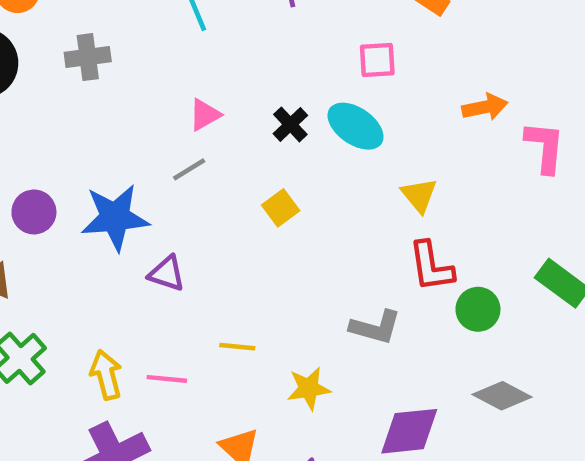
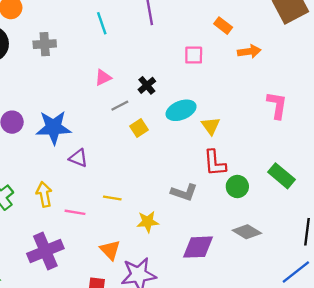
orange arrow: (485, 107) -> (249, 51), moved
cyan ellipse: (356, 126) -> (181, 110), moved, turned -60
gray line: (189, 169) -> (120, 106), moved
yellow arrow: (106, 375) -> (44, 194), moved

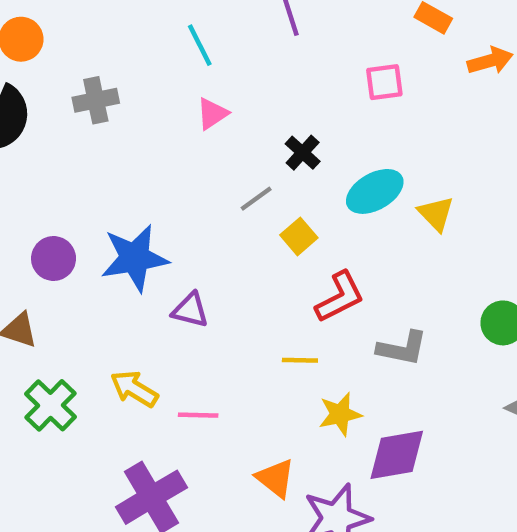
pink triangle: (103, 78) -> (212, 114), moved
red L-shape: (215, 163) -> (340, 297), moved, turned -104
yellow arrow: (44, 194) -> (134, 389), turned -40
yellow line: (112, 198) -> (300, 360), moved
purple diamond: (198, 247) -> (397, 455), moved

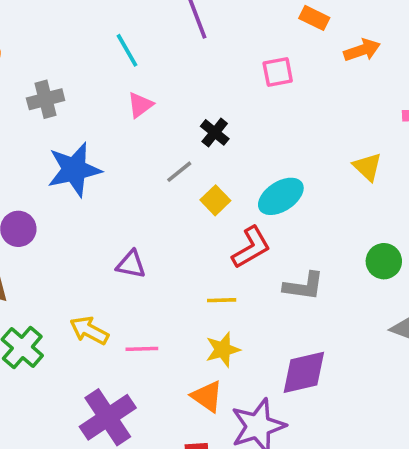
cyan ellipse: (375, 191) -> (281, 196), moved
yellow triangle: (436, 214) -> (368, 167), moved
blue star: (135, 258) -> (74, 170), moved
yellow star: (340, 414) -> (223, 350), moved

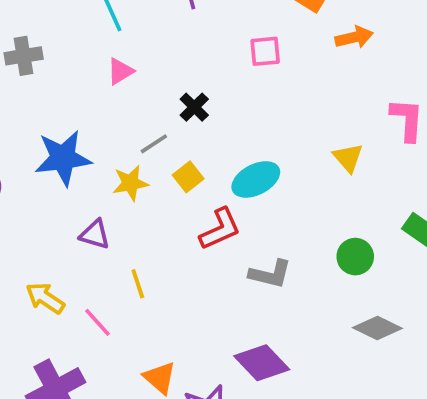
blue star: (74, 170) -> (63, 158), moved
yellow line: (222, 300) -> (138, 284), moved, turned 68
pink line: (142, 349) -> (98, 322), turned 44
yellow star: (223, 350) -> (130, 183), moved
purple diamond: (304, 372) -> (262, 363), turned 54

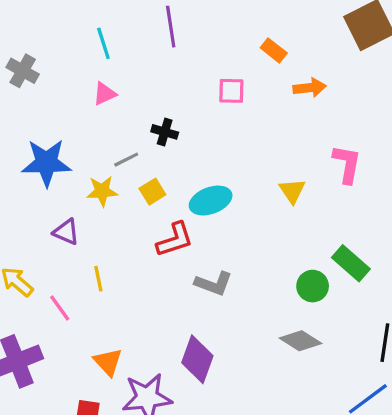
gray cross: (24, 56) -> (23, 71), turned 32
black cross: (194, 107) -> (165, 132), turned -35
green circle: (355, 257) -> (313, 286), moved
purple diamond: (262, 363) -> (197, 359), turned 57

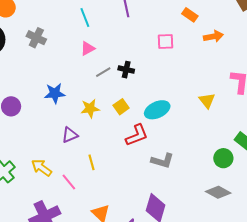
gray line: (126, 160) -> (103, 72), moved
blue star: (46, 163) -> (55, 93), size x0.7
purple triangle: (66, 232) -> (70, 135), turned -42

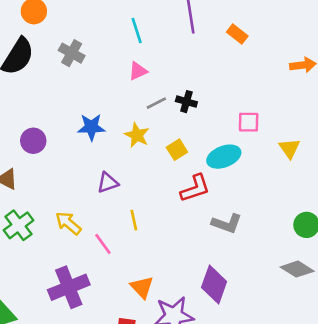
orange rectangle: (190, 15) -> (237, 34), moved
pink square: (165, 42) -> (249, 122), moved
yellow star: (90, 108) -> (137, 135), moved, turned 30

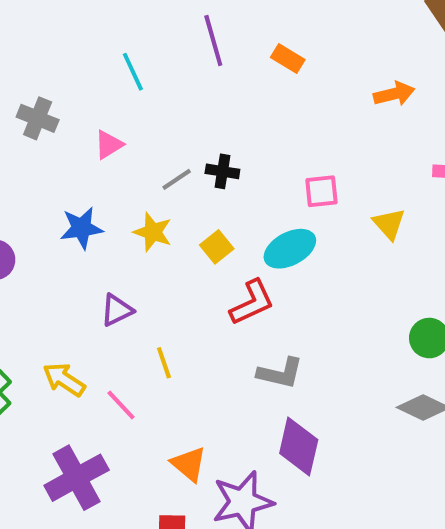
pink triangle: (138, 71) -> (109, 145), moved
gray L-shape: (227, 223) -> (280, 373), moved

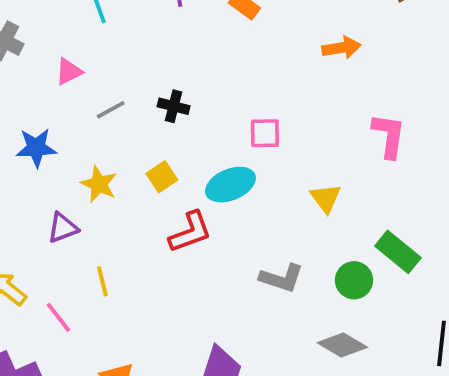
gray line: (177, 179) -> (111, 110), moved
yellow triangle: (389, 224) -> (326, 198), moved
yellow star: (153, 232) -> (99, 184), moved
gray L-shape: (280, 373) -> (282, 278), moved

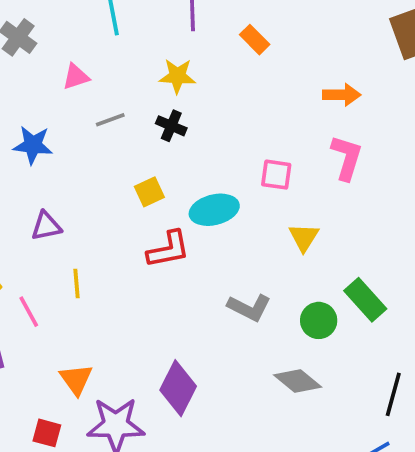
pink square: (265, 133) -> (276, 175), moved
pink L-shape: (389, 136) -> (347, 158), moved
yellow star: (99, 184) -> (177, 76), moved, turned -30

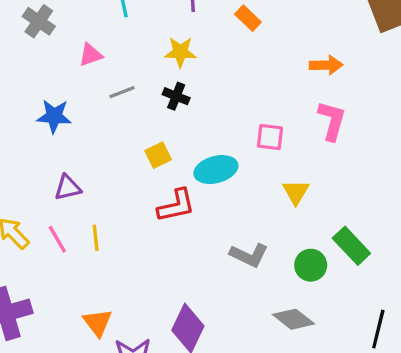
pink line: (29, 312) -> (57, 239), moved

